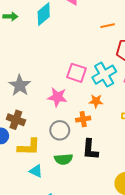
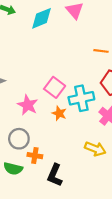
orange star: (96, 101) -> (59, 113), moved
orange cross: (83, 119) -> (35, 156), moved
black L-shape: (90, 149) -> (55, 175), moved

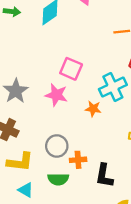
pink square: (55, 87) -> (71, 69), moved
pink star: (28, 105) -> (56, 95), moved

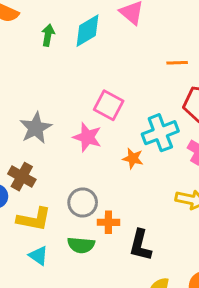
green arrow: (12, 12) -> (48, 35), moved, turned -91

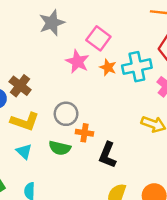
gray star: (36, 128) -> (52, 23), moved
orange star: (133, 158) -> (108, 67), moved

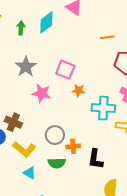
pink star: (77, 62) -> (42, 93), moved
cyan cross: (137, 67) -> (103, 108), moved, turned 30
yellow L-shape: (25, 121) -> (24, 149), turned 35

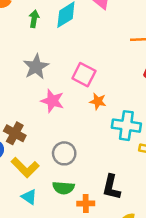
orange cross: (73, 146) -> (86, 203), moved

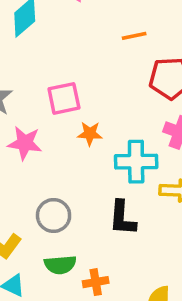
pink square: (84, 75) -> (64, 98), turned -30
black L-shape: (111, 187) -> (122, 218), moved

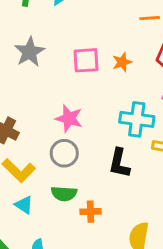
orange star: (90, 134) -> (122, 62), moved, turned -30
pink star: (25, 143) -> (69, 118), moved

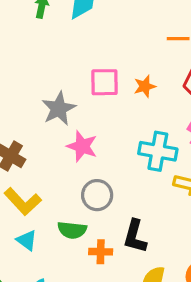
gray star: (30, 52) -> (59, 109), moved
gray circle: (64, 153) -> (97, 195), moved
black L-shape: (119, 163) -> (135, 236), moved

